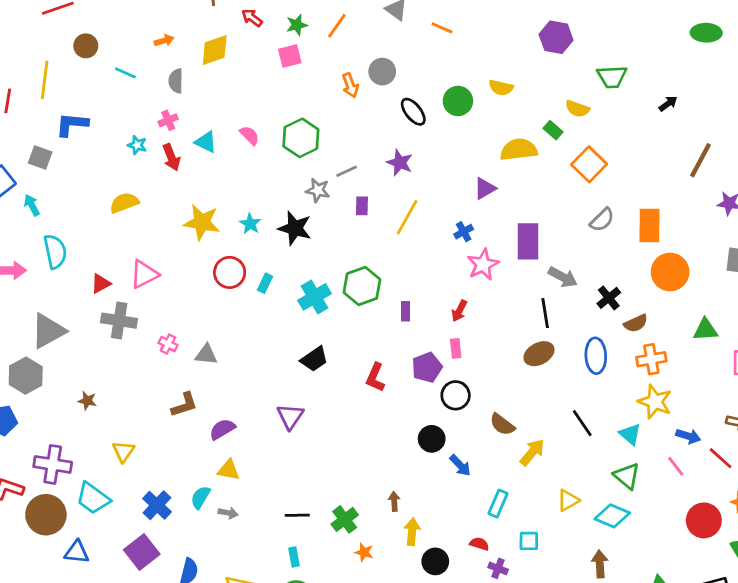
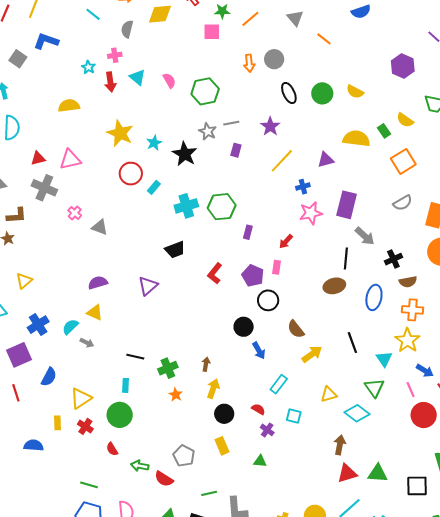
yellow line: (407, 217) -> (282, 161), moved
purple pentagon: (427, 367) -> (253, 276), turned 30
brown L-shape: (184, 405) -> (16, 216), moved
red circle: (704, 520) -> (424, 415), moved

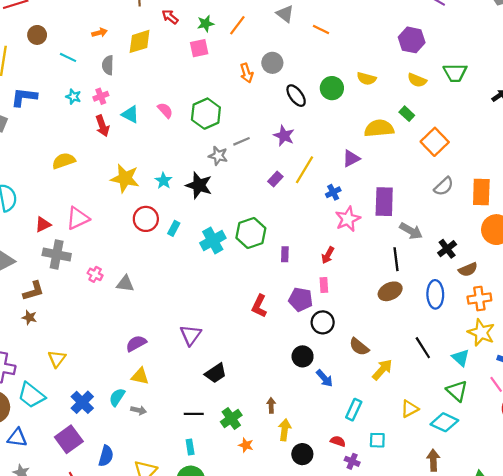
cyan star: (88, 67) -> (73, 97), moved
yellow semicircle: (405, 120) -> (417, 80), moved
purple rectangle: (236, 150) -> (275, 179), moved, turned 40
black trapezoid: (175, 250) -> (216, 373), moved

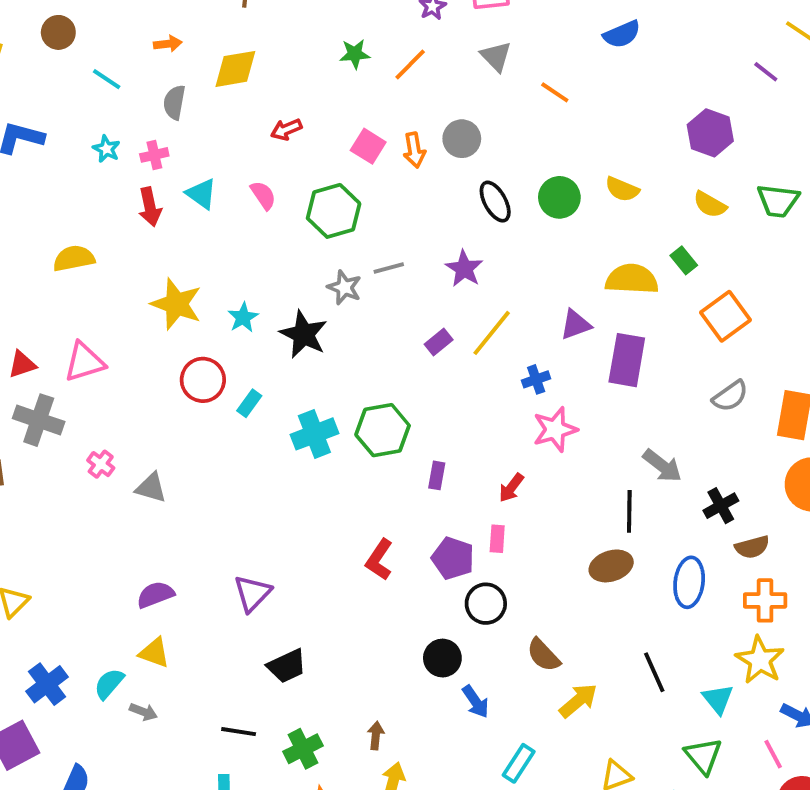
red arrow: (170, 17) -> (286, 129), moved, turned -70
pink square: (199, 48) -> (368, 146), moved, turned 36
purple rectangle: (384, 202) -> (627, 360), moved

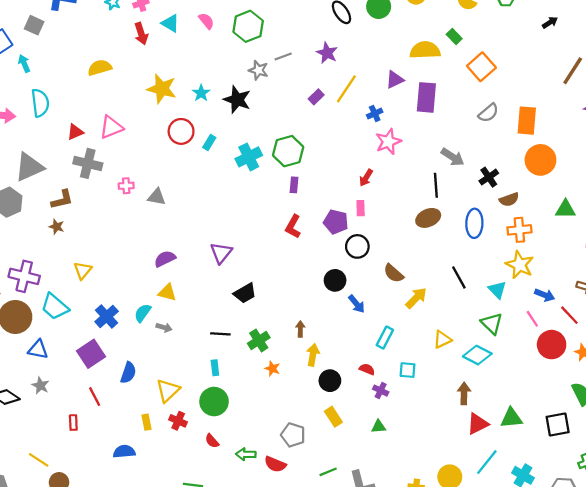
pink cross: (101, 464) -> (126, 186), turned -35
purple rectangle: (437, 475) -> (294, 185), moved

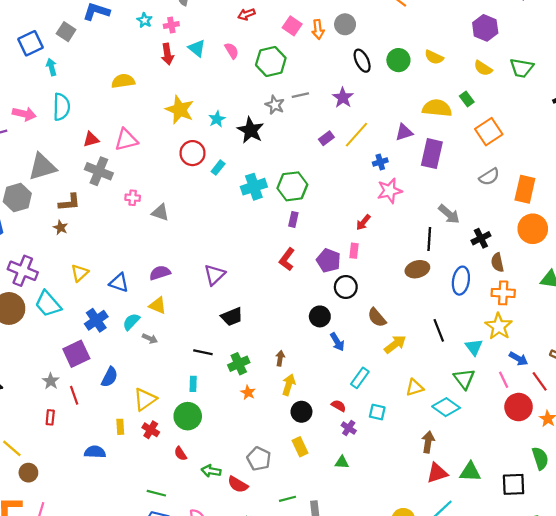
brown semicircle: (509, 200) -> (497, 262), turned 90
blue triangle: (38, 350) -> (119, 283), moved
gray star: (40, 386) -> (51, 381), moved

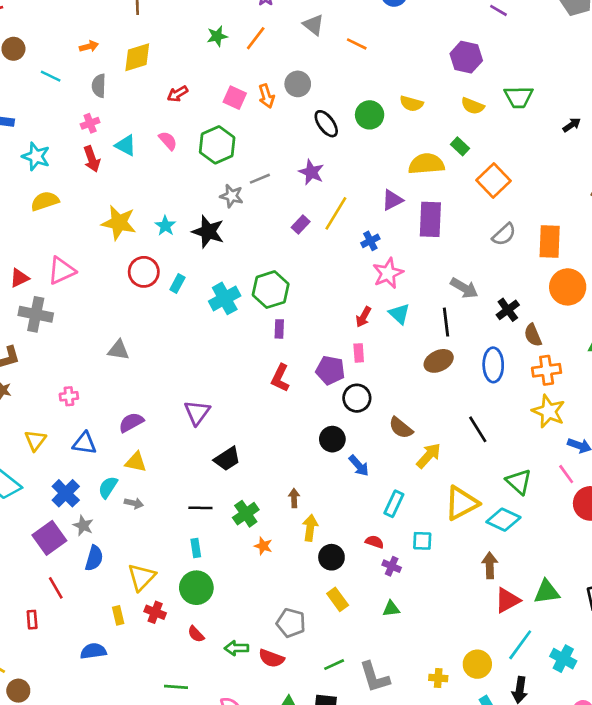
cyan star: (145, 20) -> (36, 156), moved, size x1.5
pink cross: (133, 198) -> (69, 396), moved
cyan triangle: (474, 347) -> (399, 314), moved
gray star: (51, 381) -> (83, 526), moved
yellow triangle: (415, 387) -> (462, 503), size x1.6

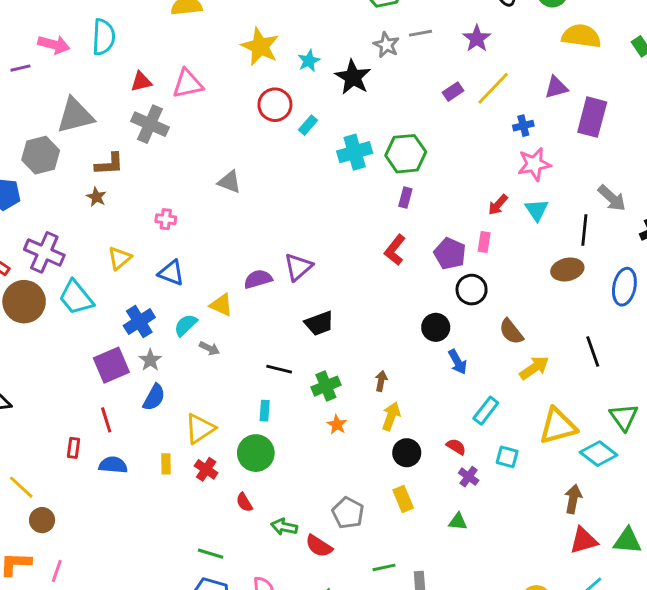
yellow semicircle: (426, 164) -> (581, 36), moved
purple semicircle: (131, 422) -> (258, 279), moved
blue semicircle: (93, 651) -> (113, 465), moved

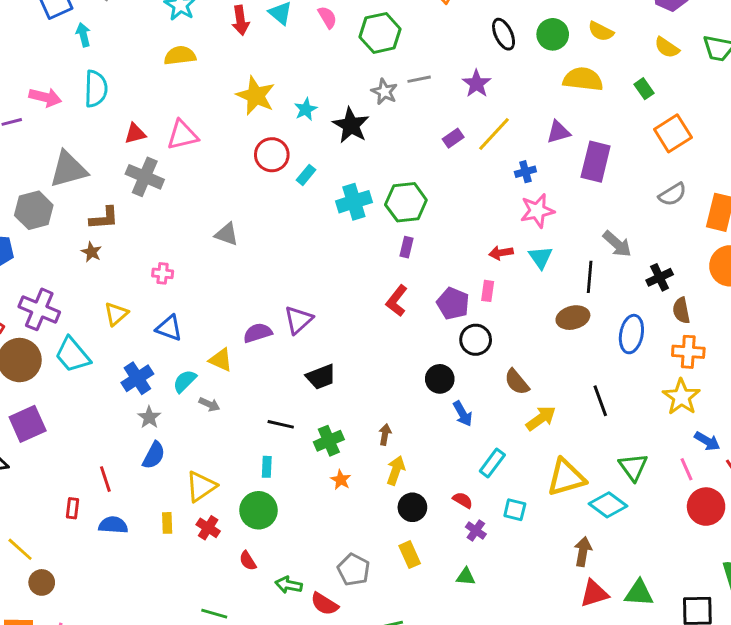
red arrow: (498, 205) -> (501, 253), turned 40
purple square: (111, 365) -> (28, 424), moved

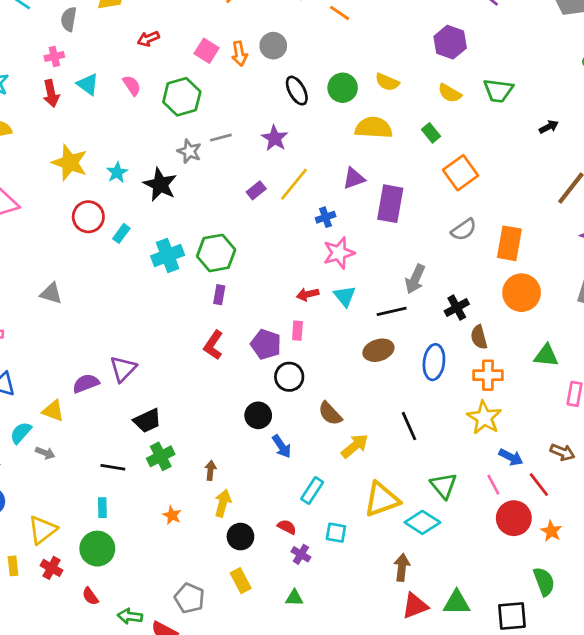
gray arrow: (617, 244) -> (415, 279), turned 76
black line: (590, 277) -> (392, 311), turned 76
green cross: (329, 441) -> (161, 456), moved

